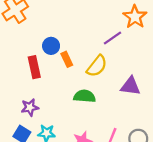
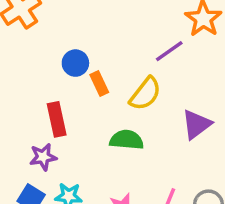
red rectangle: (34, 67) -> (57, 119), moved
purple triangle: (130, 86) -> (197, 124), turned -45

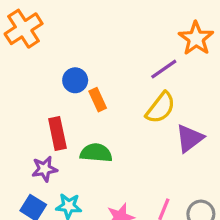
yellow semicircle: (145, 94) -> (161, 108), moved
green semicircle: (127, 140) -> (96, 153), moved

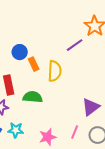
yellow semicircle: (161, 108) -> (55, 71), moved, turned -35
purple triangle: (190, 138) -> (91, 107), moved

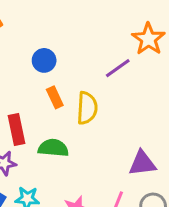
blue circle: (20, 52) -> (44, 60), moved
purple triangle: (91, 107) -> (142, 163), turned 30

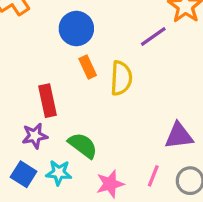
blue circle: (44, 60) -> (76, 29), size x1.4
green semicircle: (53, 148) -> (83, 145), moved, turned 32

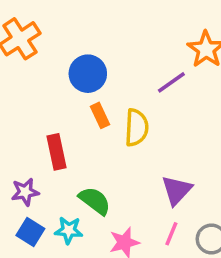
purple star: (35, 136) -> (25, 192), moved
purple triangle: (179, 136) -> (177, 190), moved, turned -40

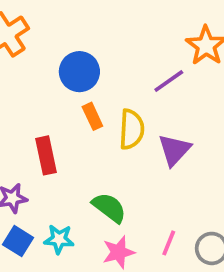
purple triangle: (177, 190) -> (174, 150), moved
green semicircle: (95, 201) -> (109, 208), moved

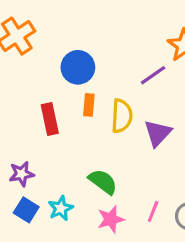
orange rectangle: (92, 116) -> (89, 105), turned 30
red rectangle: (46, 155) -> (50, 119), moved
cyan star: (59, 239) -> (61, 208), turned -30

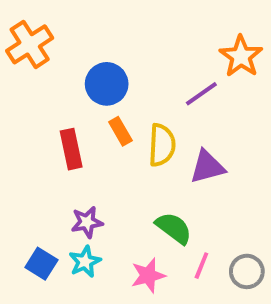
orange rectangle: (89, 105) -> (120, 131), turned -35
purple triangle: (158, 133) -> (207, 167), turned 32
purple star: (22, 174) -> (87, 222), moved
green semicircle: (103, 182) -> (174, 228), moved

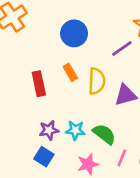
blue circle: (107, 84) -> (74, 33), moved
cyan star: (85, 262) -> (75, 130), moved, turned 30
blue square: (41, 264) -> (44, 157), moved

